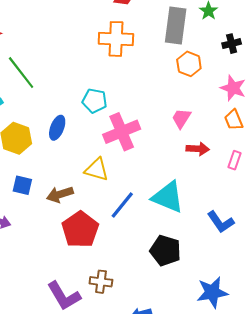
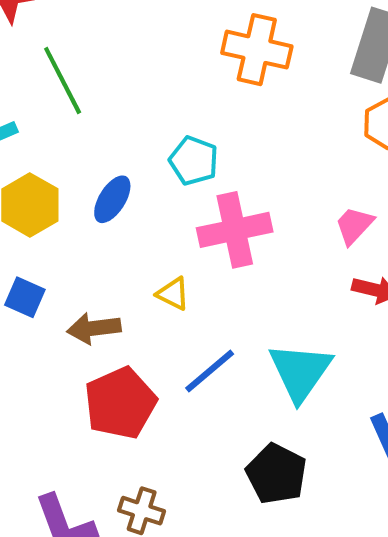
yellow triangle: (97, 170) -> (173, 294), size x0.7
cyan triangle: (168, 197) -> (300, 372), turned 32

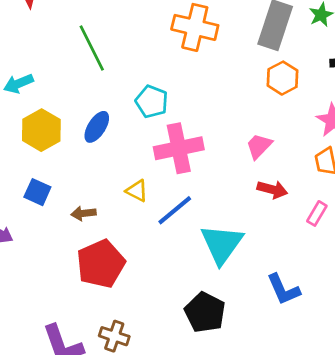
green line: (63, 80) -> (92, 48), moved
brown arrow: (94, 328) -> (83, 213), size x0.7
blue line: (210, 371) -> (175, 210), moved

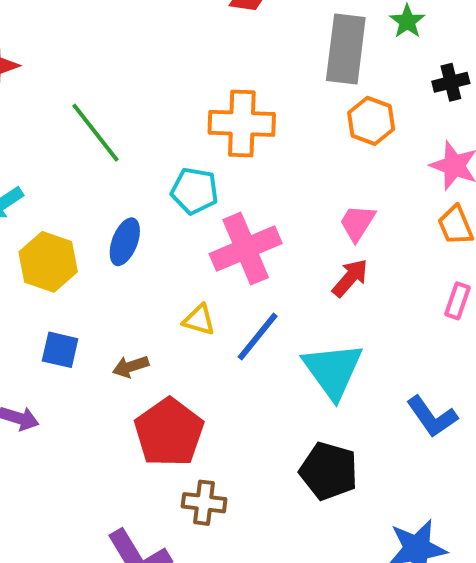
orange cross: (195, 27) -> (242, 123), moved
red arrow: (272, 189) -> (350, 278), moved, turned -52
brown cross: (114, 336) -> (204, 503), moved

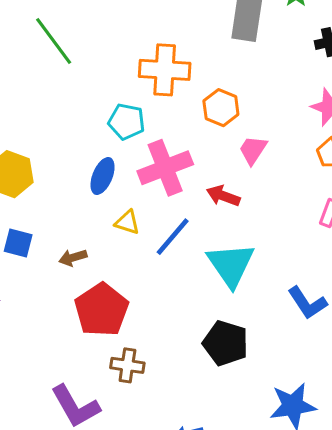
orange hexagon: (371, 121) -> (221, 108), moved
green line: (96, 133) -> (54, 41), moved
blue ellipse: (125, 242) -> (103, 176), moved
red arrow: (350, 278) -> (223, 196), moved, turned -112

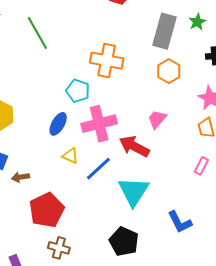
orange hexagon: (221, 108) -> (169, 71), moved
red arrow: (223, 196) -> (134, 146), size x1.4
brown arrow: (73, 258) -> (20, 177), moved

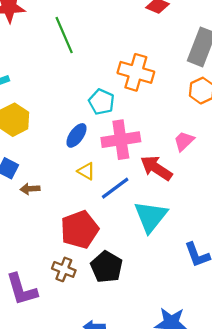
red pentagon: (47, 210) -> (80, 229), moved
black pentagon: (124, 241) -> (107, 267), moved

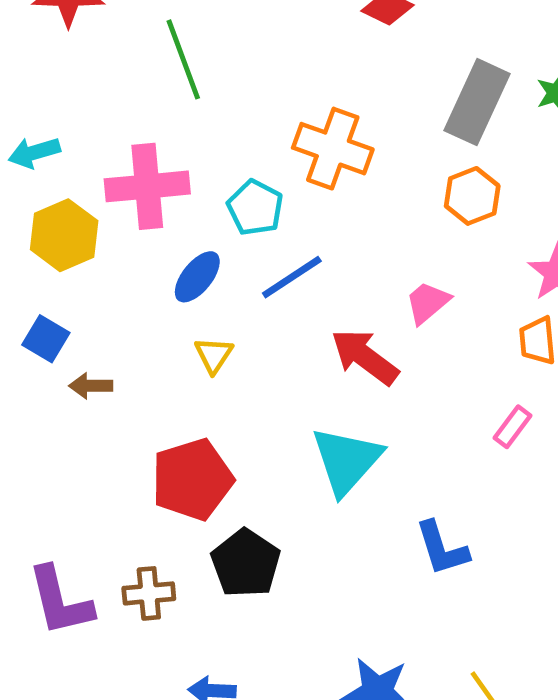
pink cross: (121, 140) -> (147, 186), moved
yellow triangle: (86, 171) -> (214, 355), turned 30
blue line: (115, 188) -> (292, 277), moved
brown cross: (64, 269) -> (149, 593), moved, turned -30

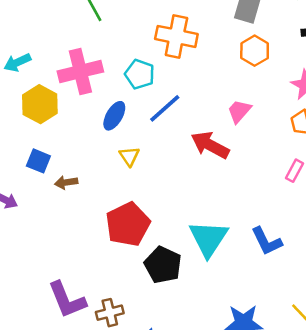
cyan triangle: (347, 460) -> (209, 238), moved
brown cross: (149, 593) -> (110, 313), moved

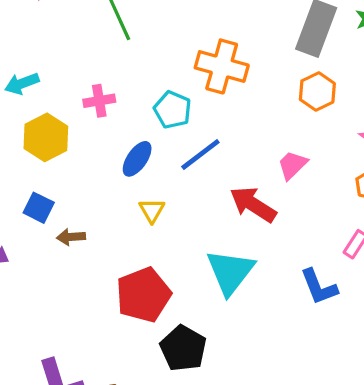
pink cross: (80, 71) -> (99, 101), size x0.6
cyan triangle: (209, 238) -> (230, 272), moved
blue L-shape: (267, 241) -> (319, 287), moved

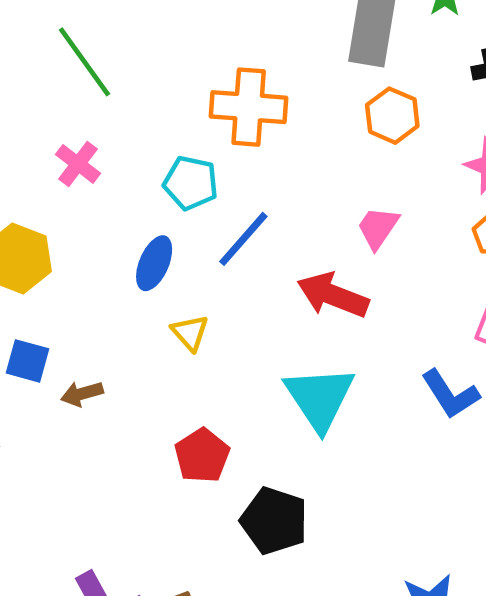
pink cross: (99, 101) -> (78, 164), moved, turned -32
red pentagon: (143, 295) -> (202, 456), size x0.7

